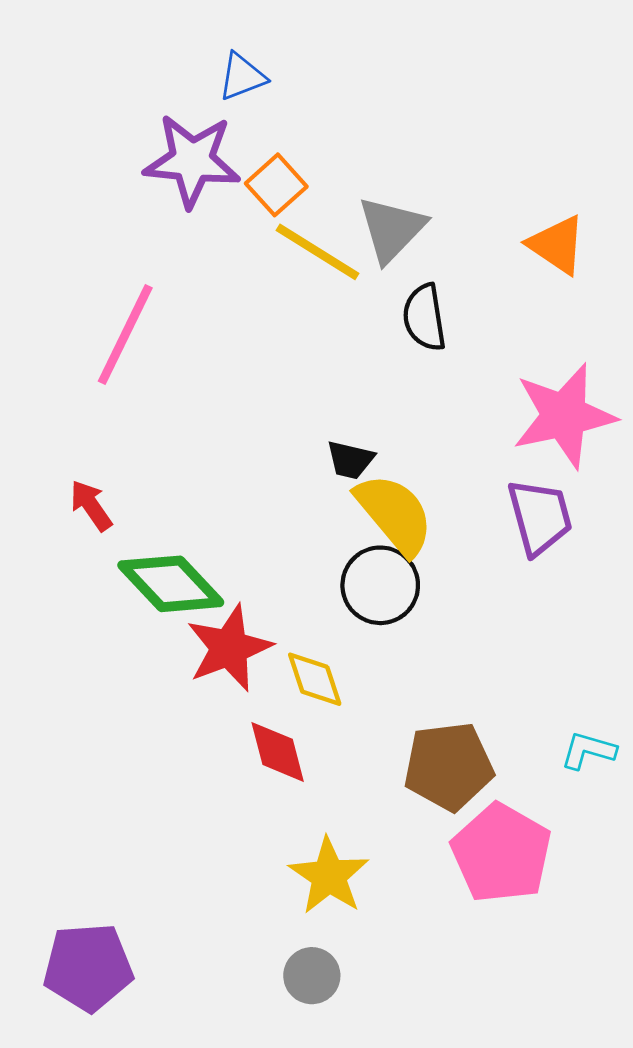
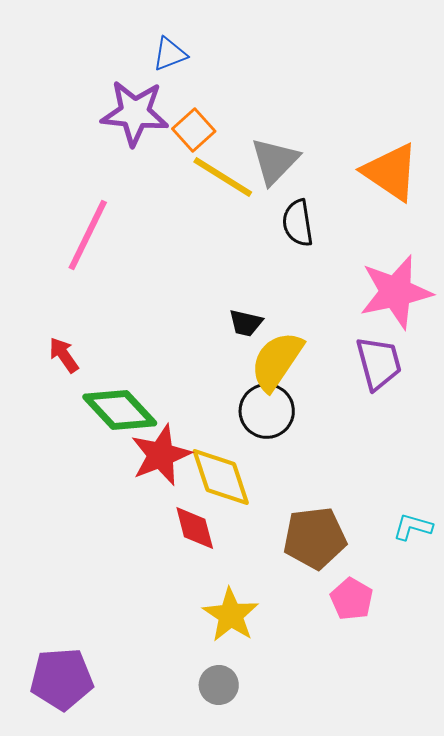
orange triangle: (557, 245) -> (391, 172), size x1.4
yellow semicircle: (394, 514) -> (277, 361), turned -106
yellow diamond: (315, 679) -> (221, 477), size x1.5
pink pentagon: (501, 853) -> (352, 599), size x0.6

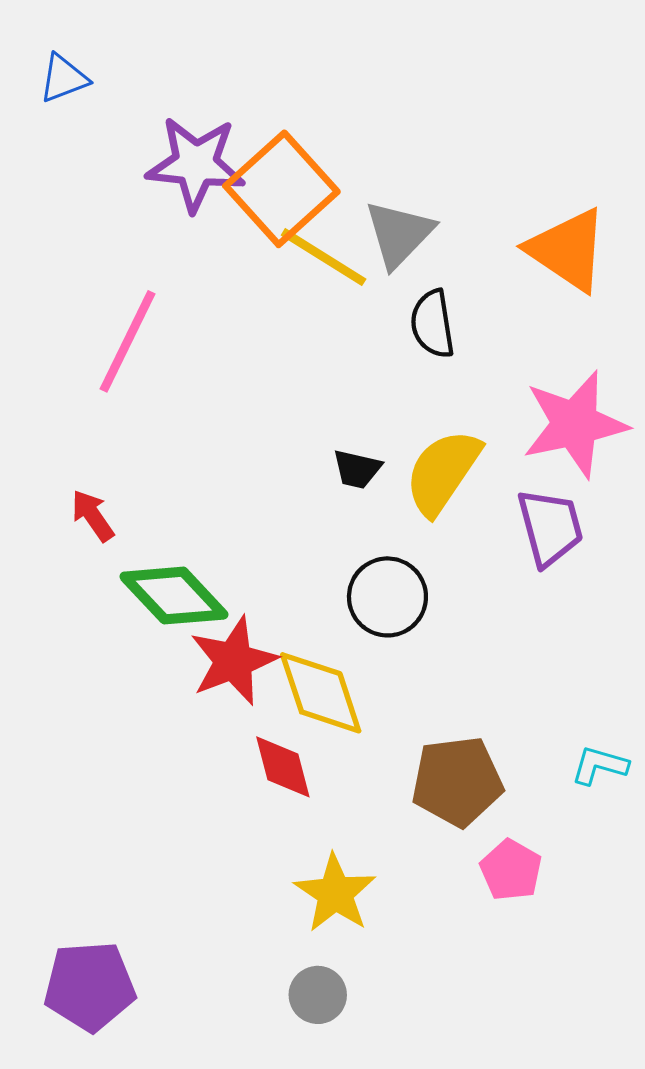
blue triangle: (170, 54) -> (64, 78), moved
orange square: (194, 130) -> (281, 189), size x1.8
yellow semicircle: (277, 361) -> (443, 472), moved

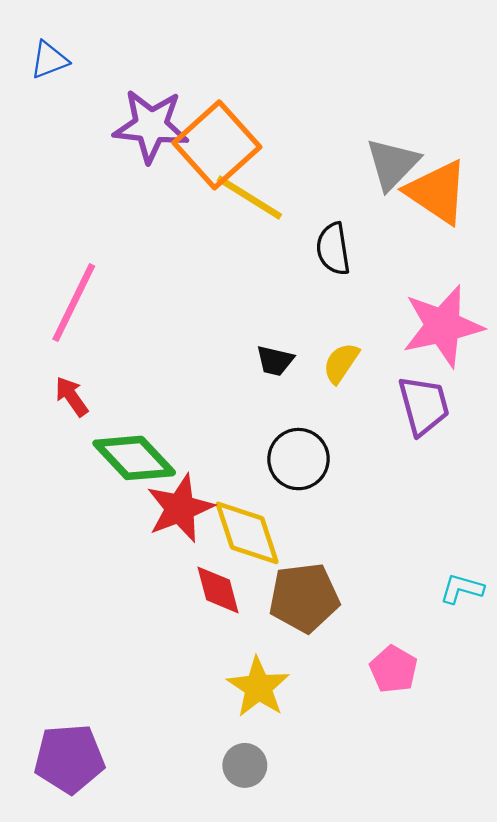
gray triangle: (399, 234) -> (392, 164), moved
pink line: (127, 341) -> (74, 303), moved
yellow semicircle: (443, 472) -> (341, 363), size x0.6
brown pentagon: (457, 781) -> (304, 598), moved

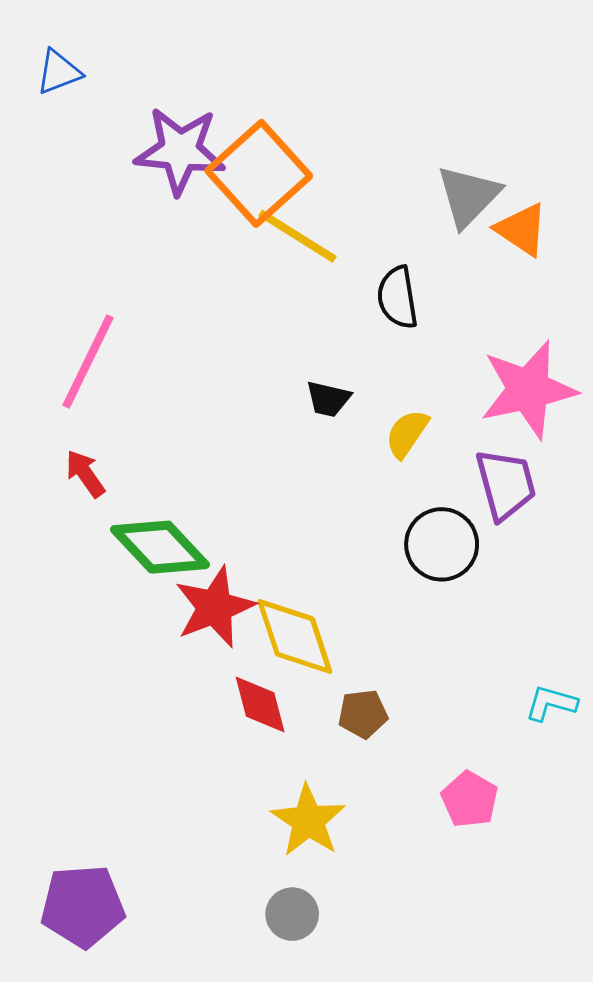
orange triangle: (437, 192) -> (522, 229), size x0.7
black trapezoid: (275, 361) -> (328, 399), moved
black circle: (299, 459) -> (442, 544), moved
brown pentagon: (304, 598) -> (363, 714), size x0.6

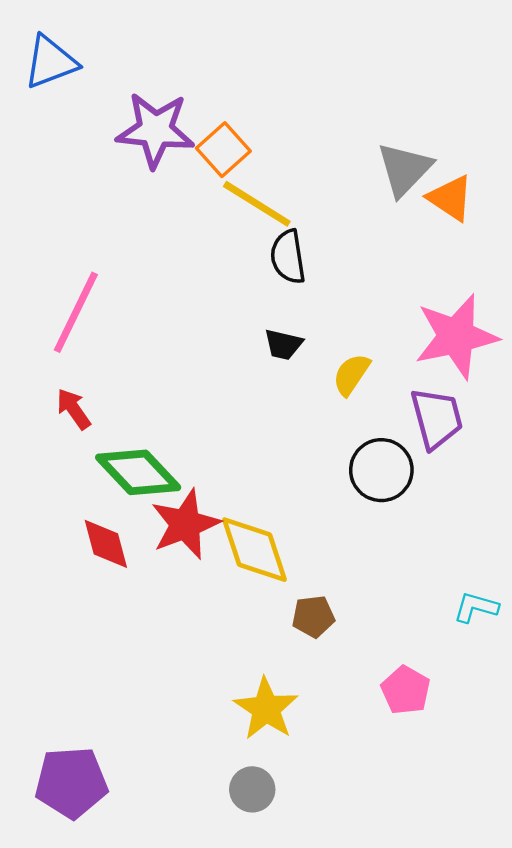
blue triangle: (59, 72) -> (51, 62), size x1.4
orange square: (259, 173) -> (223, 150), size x0.6
black semicircle: (398, 297) -> (288, 257), moved
red diamond: (260, 705) -> (106, 544), moved

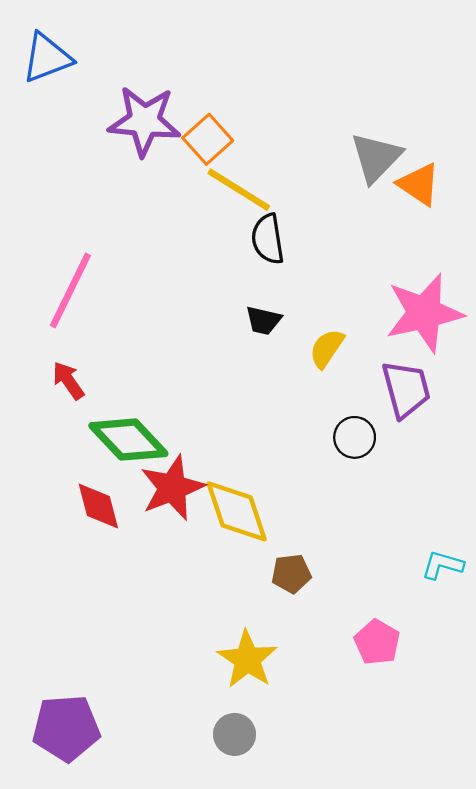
black circle: (381, 470) -> (355, 437), size x0.7

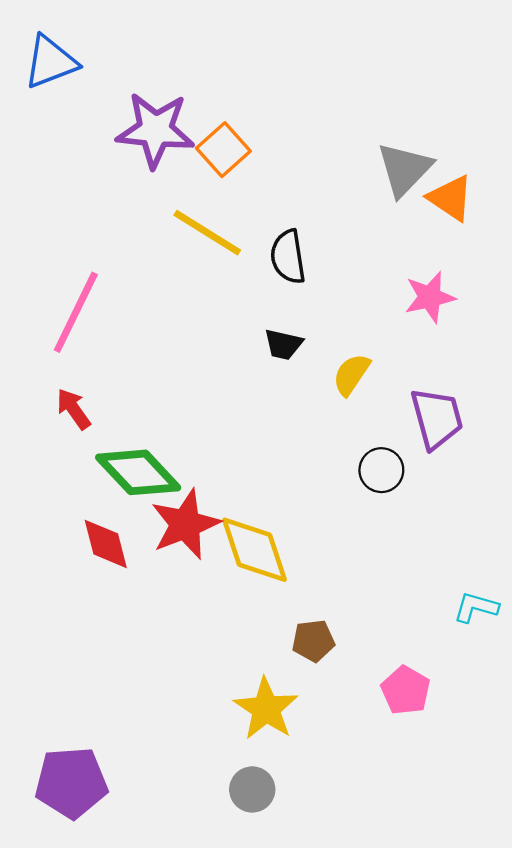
yellow line: (239, 190) -> (207, 233), moved
pink star: (424, 313) -> (430, 297), moved, size x0.6
brown pentagon: (291, 574) -> (313, 641), moved

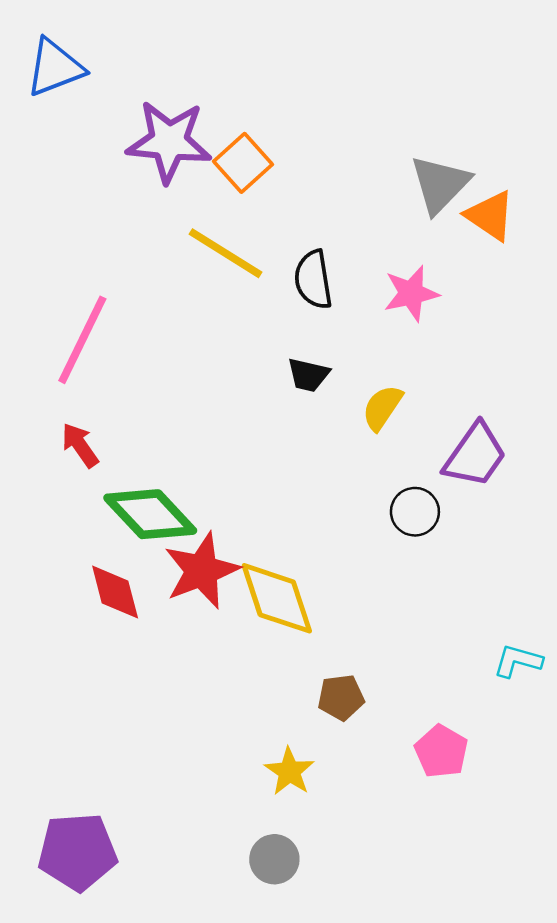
pink star: (430, 297) -> (411, 293), moved
purple trapezoid: (437, 418) -> (475, 455), turned 50
yellow star: (266, 709) -> (289, 771), size x0.7

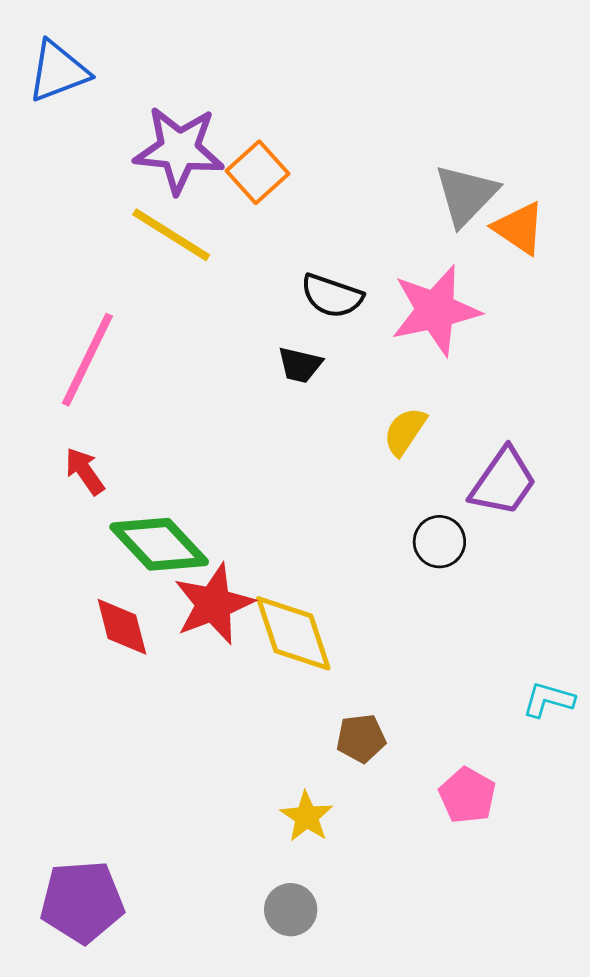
yellow line: (225, 253) -> (171, 235), moved
black semicircle: (313, 280) -> (332, 296), turned -62
pink star: (411, 293) -> (435, 310), size x1.5
black trapezoid: (308, 375) -> (300, 365), moved

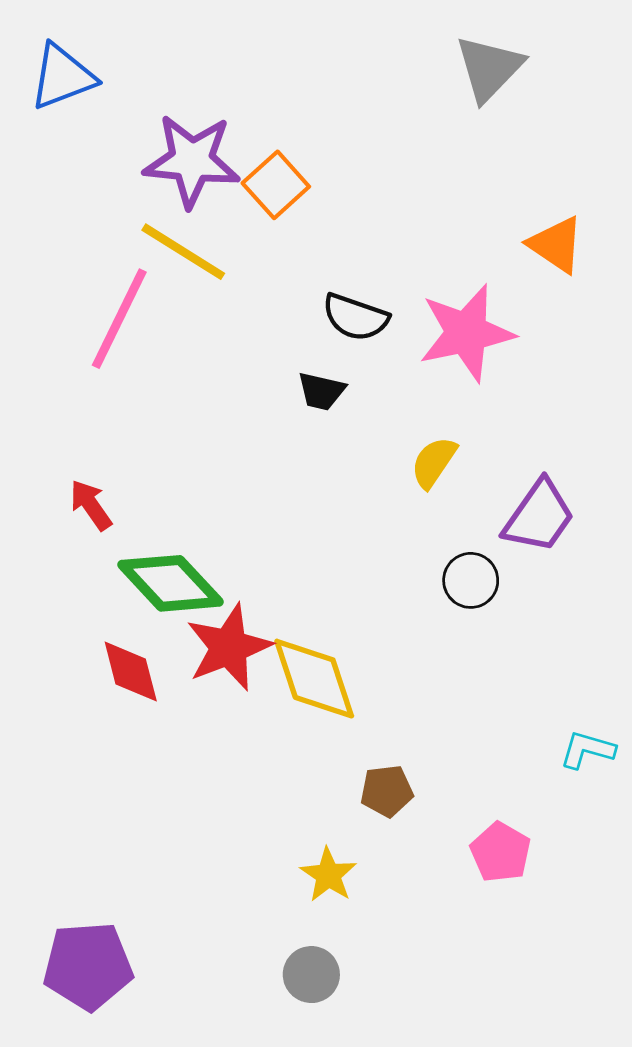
gray triangle: (466, 195) -> (489, 68), moved
pink line: (87, 360) -> (119, 319), moved

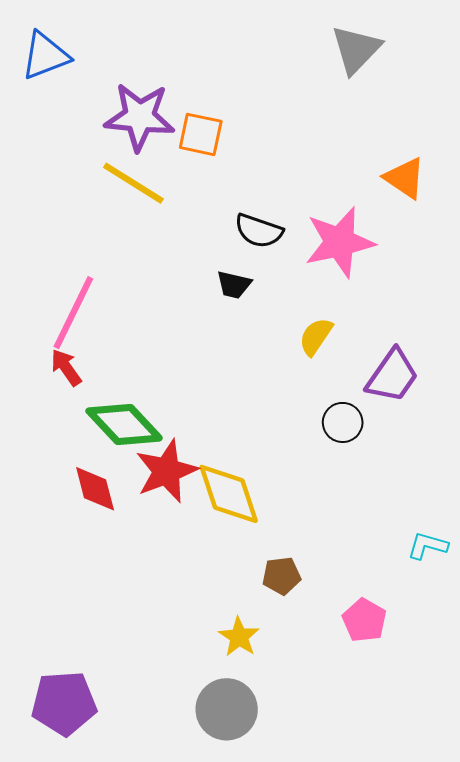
orange square: (276, 185) -> (201, 134), turned -36
pink line: (119, 319) -> (73, 313), moved
gray circle: (311, 975) -> (227, 709), size x1.5

